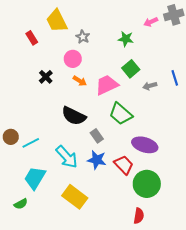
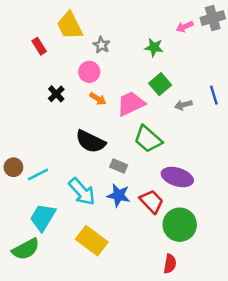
gray rectangle: (97, 136) -> (119, 166), turned -32
green semicircle: (21, 204) -> (26, 249), size x1.6

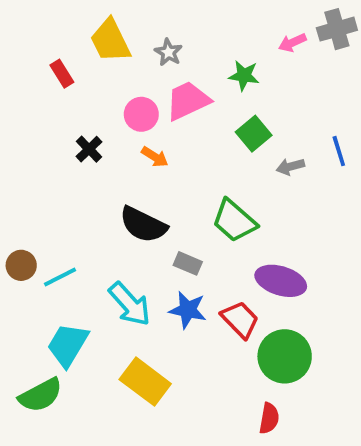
gray star: (101, 45) -> (168, 52), moved
pink trapezoid: (131, 104) -> (188, 101), moved

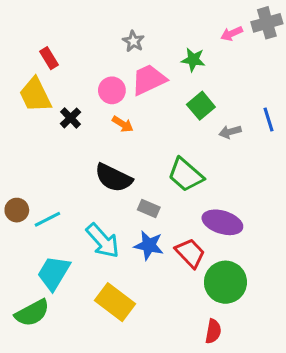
yellow trapezoid: (110, 41) -> (35, 95), moved

